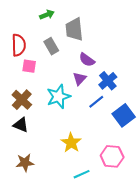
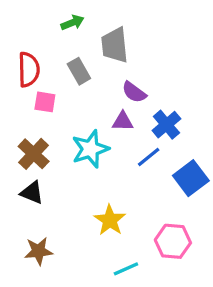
purple triangle: (79, 79) -> (123, 121), turned 48

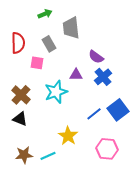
purple semicircle: (134, 92) -> (96, 57), moved
pink square: (45, 102) -> (37, 63), moved
blue line: (149, 157) -> (94, 114), moved
cyan line: (126, 269) -> (48, 156), moved

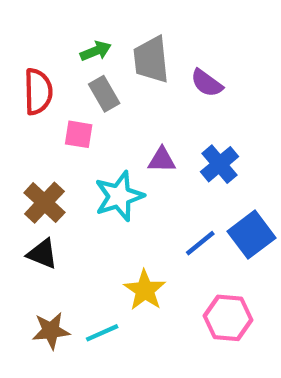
green arrow: (45, 14) -> (96, 51), moved
purple semicircle: (96, 57) -> (207, 83), moved

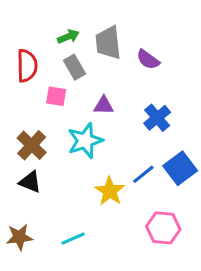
purple triangle: (162, 160) -> (104, 105), moved
yellow star: (145, 290) -> (110, 191), moved
brown star: (51, 331) -> (19, 237), moved

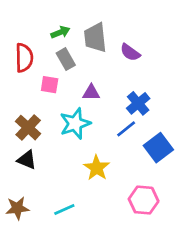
blue line: (143, 174) -> (126, 129), moved

